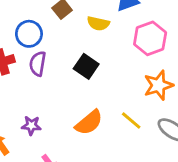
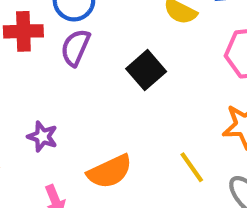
orange semicircle: (89, 123) -> (110, 172), moved

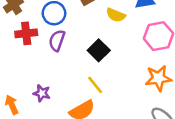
yellow line: (192, 167) -> (95, 85), moved

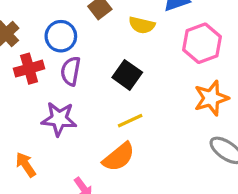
yellow line: (95, 85) -> (130, 121), turned -66
purple star: (42, 93) -> (59, 119), moved, size x1.5

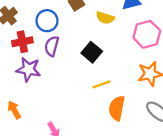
purple star: (59, 119) -> (28, 69), moved
yellow line: (130, 121) -> (102, 84), moved
orange semicircle: (119, 157) -> (117, 108), moved, turned 135

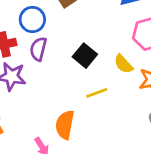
yellow semicircle: (105, 18) -> (123, 64), moved, turned 30
orange semicircle: (117, 108) -> (65, 125), moved

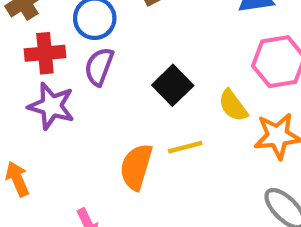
orange semicircle: (65, 125) -> (136, 167), moved

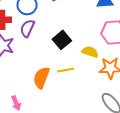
yellow semicircle: (233, 106) -> (90, 52), turned 140

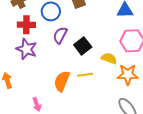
purple semicircle: (27, 28) -> (60, 35), moved

